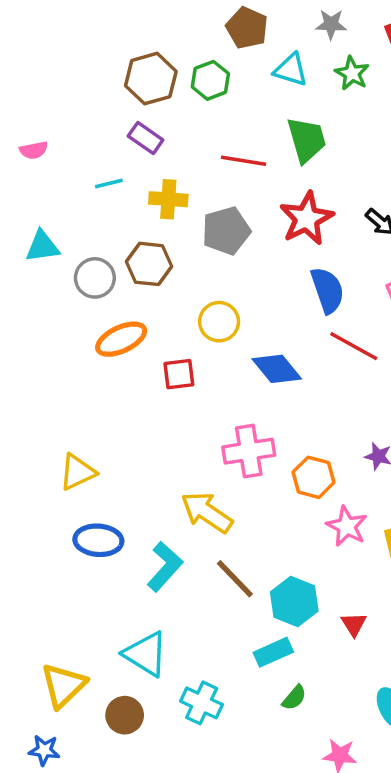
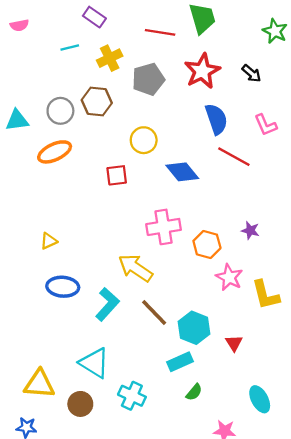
yellow cross: (168, 199) -> (110, 58), turned -30
cyan triangle: (42, 246) -> (17, 120), moved
orange ellipse: (121, 339) -> (55, 152), moved
yellow triangle: (77, 472) -> (49, 241), size x0.7
yellow triangle: (63, 685) -> (39, 384), turned 48

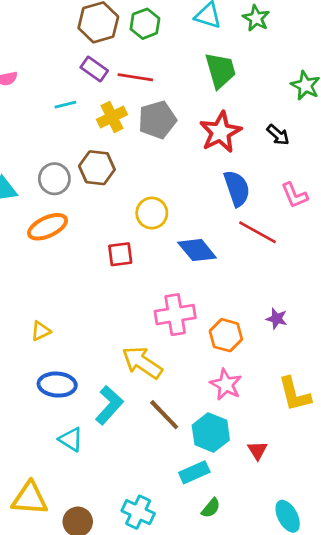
red line: (160, 32) -> (135, 77), moved
gray pentagon: (148, 79) -> (157, 120), moved
pink star: (229, 277) -> (226, 385), moved
cyan triangle: (94, 363) -> (71, 439), moved, size x0.7

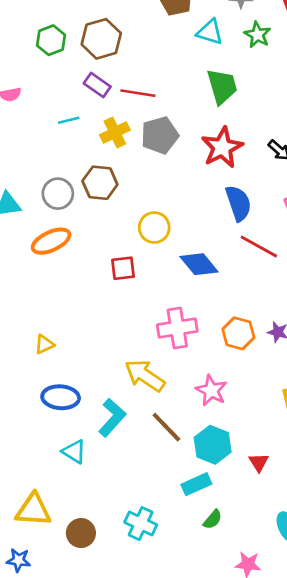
green hexagon: (145, 24) -> (51, 40), moved
orange hexagon: (226, 335) -> (238, 333), moved
pink star: (226, 385) -> (211, 390), moved

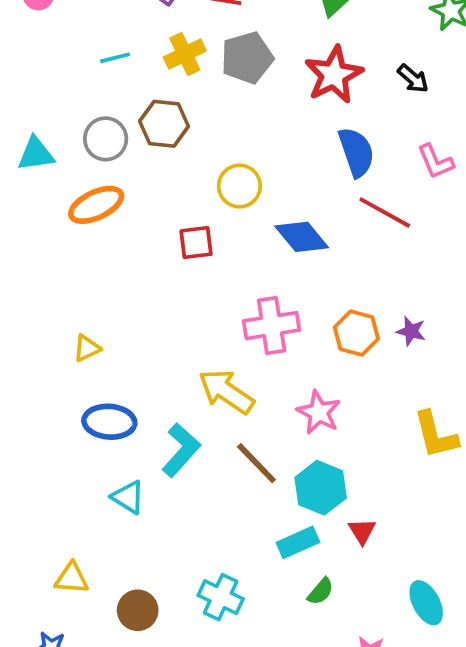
cyan line: (69, 120) -> (115, 58), moved
red triangle: (259, 462) -> (362, 531), moved
yellow triangle: (33, 510) -> (72, 578), size x0.7

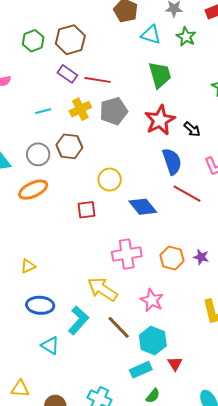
black arrow: (413, 79) -> (192, 129), moved

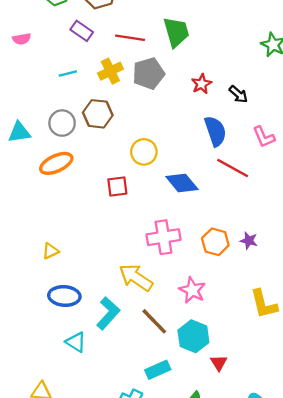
purple rectangle: (67, 74) -> (82, 31), moved
green trapezoid: (160, 75) -> (176, 32), moved
red star: (160, 120) -> (202, 84), size x0.6
cyan rectangle: (141, 370) -> (158, 370), moved

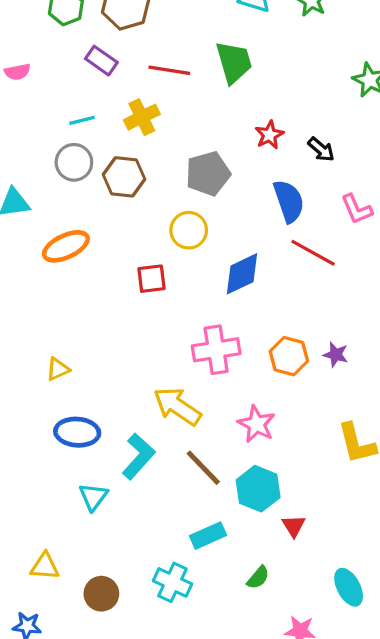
gray pentagon: (148, 73) -> (208, 174), moved
gray circle: (62, 123) -> (74, 162), moved
blue diamond: (182, 183) -> (242, 274), turned -76
cyan triangle: (76, 342) -> (93, 497), turned 35

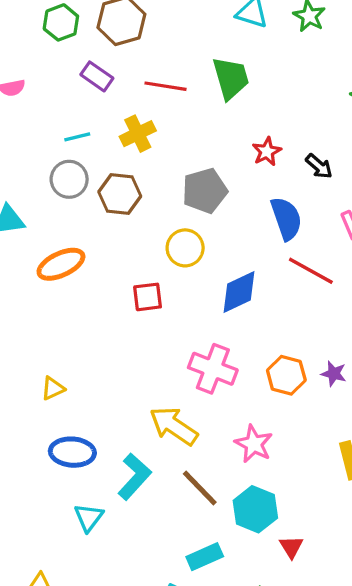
pink cross: (216, 350) -> (213, 369), turned 30

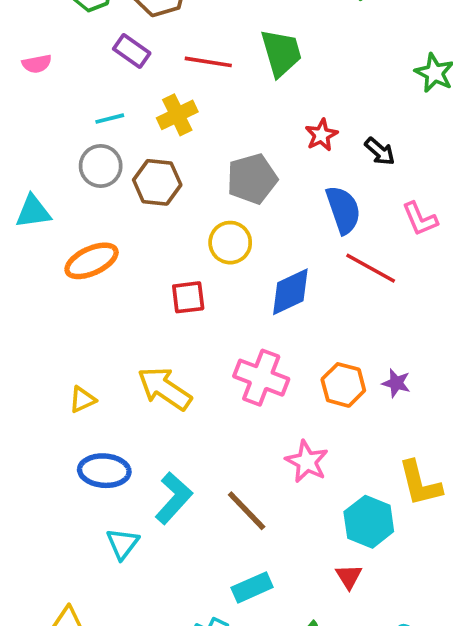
yellow arrow: (174, 426) -> (164, 389), moved
cyan hexagon: (255, 509) -> (369, 522), moved

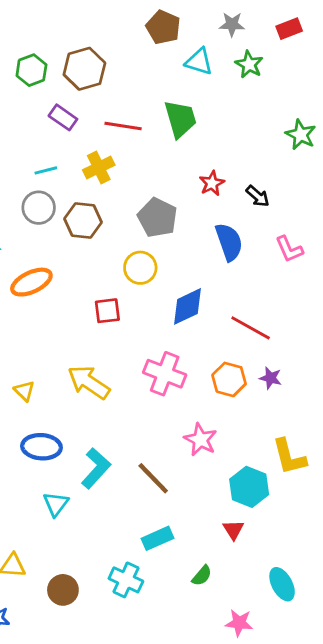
gray pentagon: (252, 179) -> (157, 218), turned -30
red line: (371, 268) -> (251, 328), moved
yellow triangle: (82, 399) -> (24, 391), turned -50

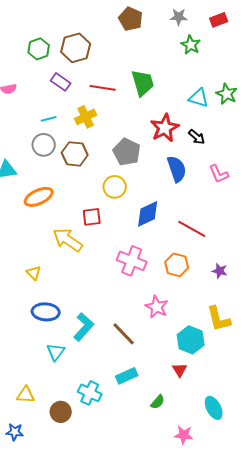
cyan triangle: (199, 62) -> (199, 98), moved
red star: (212, 183) -> (165, 128), size x1.6
purple star: (271, 378) -> (220, 271), moved
yellow arrow: (89, 382) -> (68, 240), moved
cyan cross: (126, 580) -> (90, 393), moved

